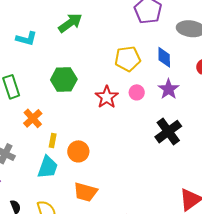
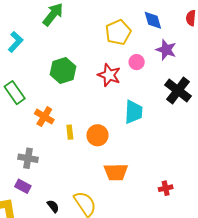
cyan L-shape: (26, 39) -> (16, 42), turned -45
cyan trapezoid: (48, 167) -> (134, 112), moved

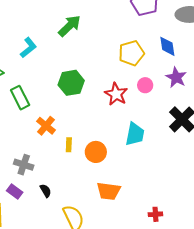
black semicircle: (53, 206) -> (46, 191), moved

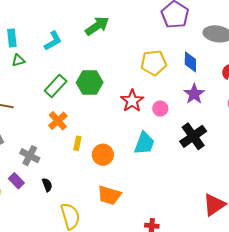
pink circle: (145, 85) -> (160, 109), moved
green rectangle: (20, 98) -> (56, 86), moved, turned 60

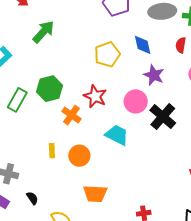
pink circle: (160, 109) -> (136, 101), moved, size x1.5
orange cross: (58, 121) -> (71, 115), moved
cyan trapezoid: (144, 143) -> (117, 135), turned -70

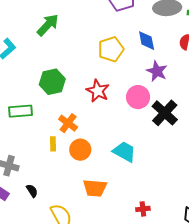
green rectangle: (17, 100) -> (21, 111), moved, turned 55
orange cross: (71, 115) -> (68, 123), moved
cyan trapezoid: (117, 135) -> (124, 152), moved

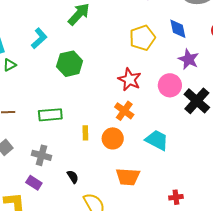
green hexagon: (52, 82) -> (70, 64), moved
green rectangle: (21, 111) -> (50, 115), moved
orange cross: (68, 123) -> (124, 111), moved
black semicircle: (32, 191) -> (73, 177), moved

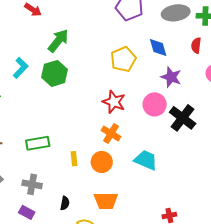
green hexagon: (70, 64) -> (55, 73), moved
black semicircle: (73, 177) -> (65, 203), turned 48
orange trapezoid: (128, 177) -> (106, 201), moved

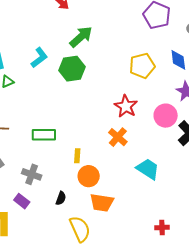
orange circle: (102, 162) -> (89, 176), moved

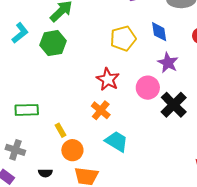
yellow rectangle: (77, 156) -> (61, 130), turned -32
cyan trapezoid: (148, 169) -> (116, 141), moved
black semicircle: (61, 198) -> (45, 173), turned 72

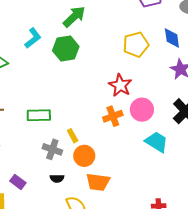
pink circle: (148, 88) -> (142, 110), moved
orange cross: (101, 110) -> (113, 116), turned 30
cyan trapezoid: (116, 141) -> (156, 142), moved
gray cross: (15, 150) -> (52, 149), moved

